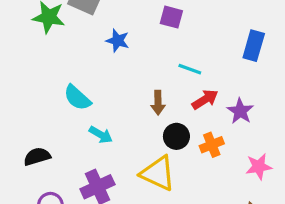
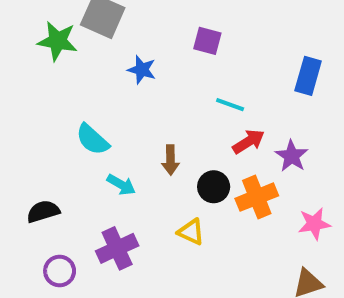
brown arrow: (158, 103) -> (170, 160), moved
orange cross: (212, 145) -> (257, 197), size x1.4
yellow triangle: (158, 173) -> (191, 232), size x0.6

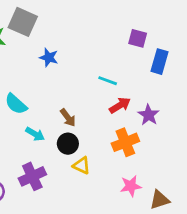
purple square: (207, 41) -> (138, 38), moved
brown arrow: (170, 160) -> (68, 118), turned -36
black circle: (214, 187) -> (68, 144), moved
pink star: (314, 224) -> (131, 186), moved

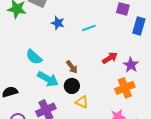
cyan line: (108, 81) -> (89, 28), moved, turned -40
cyan arrow: (35, 134) -> (48, 79), size x1.5
orange cross: (125, 142) -> (125, 88), moved

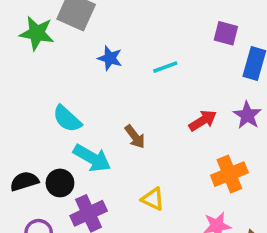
purple star: (131, 65) -> (247, 115), moved
black circle: (72, 86) -> (60, 183), moved

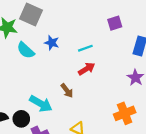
purple square: (226, 33) -> (115, 23), moved, turned -32
cyan semicircle: (67, 119) -> (26, 50), moved
red arrow: (203, 121) -> (87, 69), moved

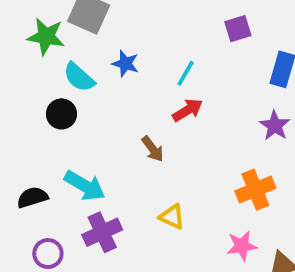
cyan line: (85, 48) -> (186, 73), turned -40
cyan arrow: (41, 104) -> (85, 186), moved
black circle: (21, 119) -> (61, 114), moved

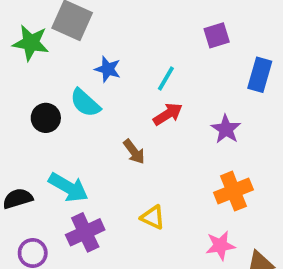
cyan semicircle: (79, 77) -> (85, 103), moved
purple star: (275, 126) -> (226, 129), moved

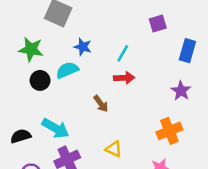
green star: (31, 43) -> (31, 49), moved
cyan semicircle: (85, 103) -> (67, 70), turned 115
red arrow: (168, 114) -> (124, 78), turned 30
purple star: (226, 129) -> (181, 91), moved

